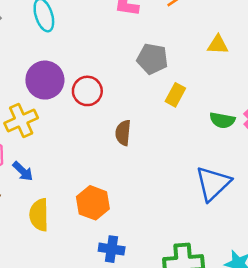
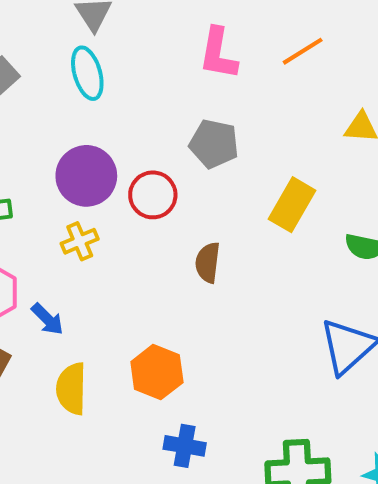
gray pentagon: (152, 59) -> (214, 144), moved
yellow rectangle: (175, 95) -> (292, 205), size x1.4
yellow cross: (21, 121) -> (80, 241), moved, size x0.7

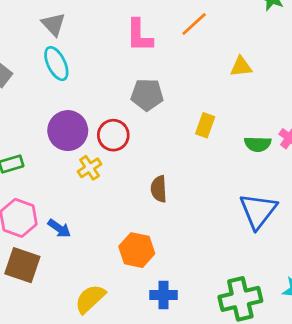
yellow rectangle: (292, 205) -> (205, 125), size x0.7
yellow cross: (80, 241) -> (90, 168), moved
brown semicircle: (208, 263) -> (159, 189), moved
yellow semicircle: (71, 389) -> (90, 299), moved, turned 56

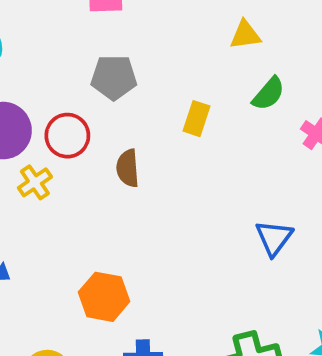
green semicircle: (258, 144) -> (268, 94), moved, turned -50
brown semicircle: (159, 189) -> (128, 168), moved
blue triangle: (258, 211) -> (274, 238), size x0.7

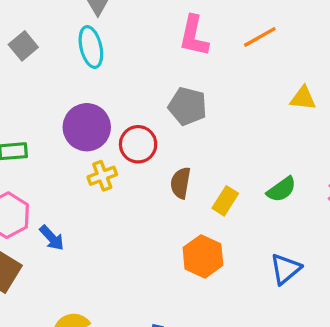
green semicircle: (268, 94) -> (281, 189), moved
yellow rectangle: (196, 119) -> (225, 201), moved
orange hexagon: (104, 297) -> (203, 256), moved

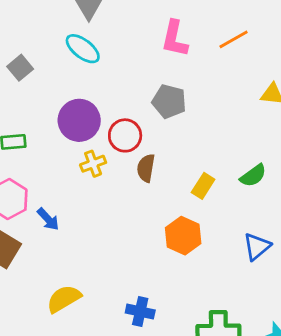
gray square: (23, 46) -> (20, 68), moved
cyan ellipse: (91, 47) -> (83, 49), turned -39
brown semicircle: (181, 183) -> (146, 168), moved

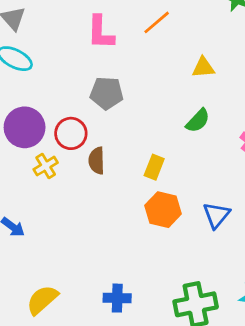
green semicircle: (253, 176) -> (198, 121), moved
orange hexagon: (183, 236) -> (163, 210), moved

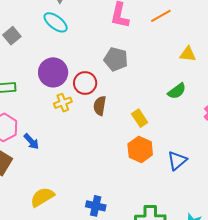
yellow rectangle: (154, 167) -> (140, 118), turned -66

